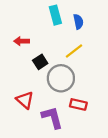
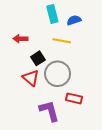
blue semicircle: (78, 22) -> (74, 20), turned -96
yellow line: (74, 51) -> (62, 41), moved, turned 48
red triangle: (25, 100) -> (31, 78), moved

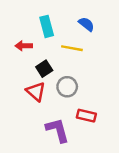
cyan rectangle: (52, 14) -> (47, 26), moved
blue semicircle: (74, 20) -> (86, 24), turned 56
gray circle: (58, 74) -> (67, 87), size x0.7

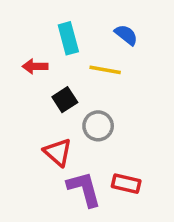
red triangle: (36, 92) -> (58, 152), moved
red rectangle: (86, 116) -> (126, 184), moved

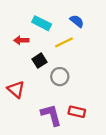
cyan rectangle: (68, 38) -> (42, 23), turned -48
yellow line: (105, 70) -> (64, 42), turned -36
red triangle: (58, 152) -> (16, 89), moved

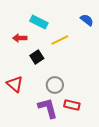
blue semicircle: (77, 21) -> (87, 20), moved
gray circle: (60, 77) -> (55, 85), moved

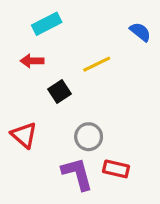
cyan rectangle: (39, 22) -> (47, 24), moved, turned -54

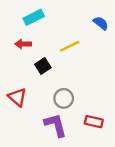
red rectangle: (116, 169) -> (94, 122), moved

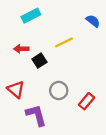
red arrow: (23, 44) -> (21, 49), moved
red rectangle: (94, 122) -> (87, 101), moved, turned -63
purple L-shape: (56, 125) -> (36, 115), moved

